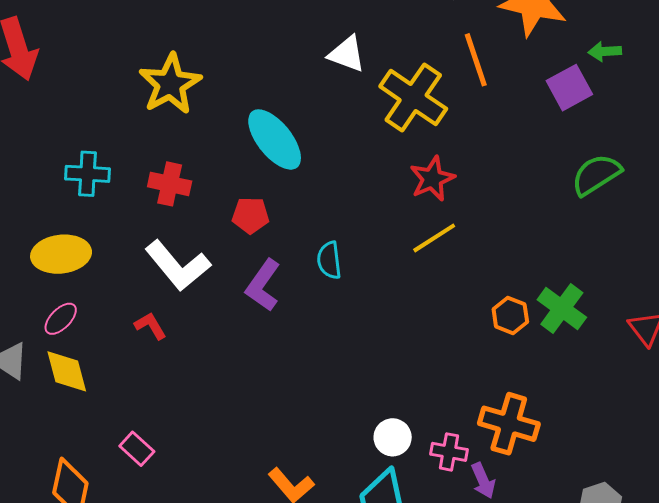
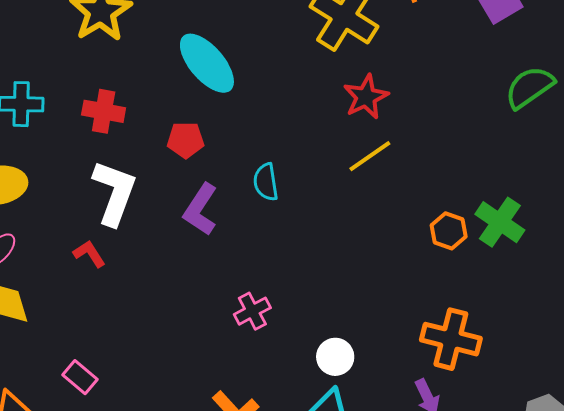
white L-shape: (178, 266) -> (114, 193), turned -118
pink cross: (449, 452) -> (252, 311), moved, turned -36

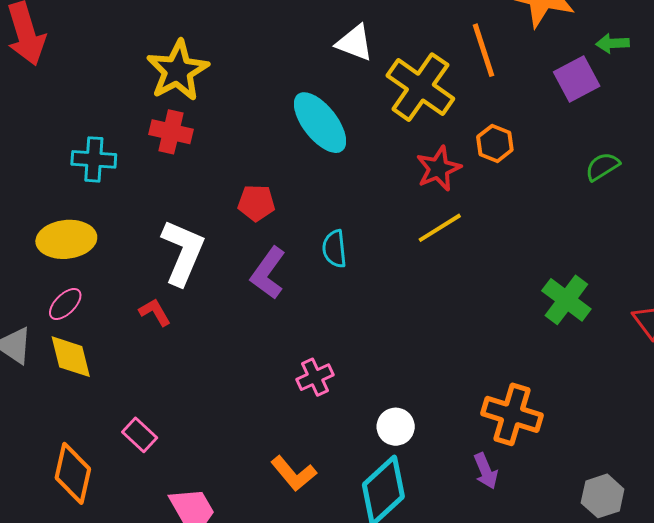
cyan ellipse: (207, 63) -> (320, 123), moved
green semicircle: (530, 87) -> (602, 167), size x0.7
red cross: (104, 111) -> (171, 132), moved
orange hexagon: (449, 231) -> (495, 143), moved

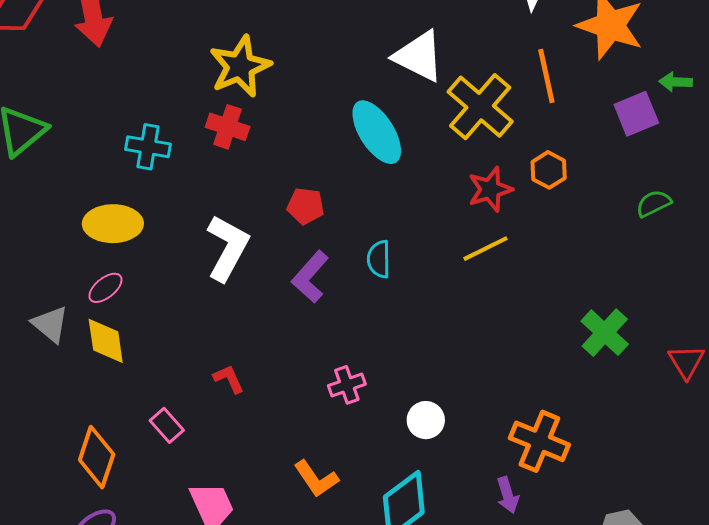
white triangle: (355, 43) -> (419, 56), size x1.4
red L-shape: (155, 312) -> (229, 379), moved
white circle: (396, 427) -> (426, 420), moved

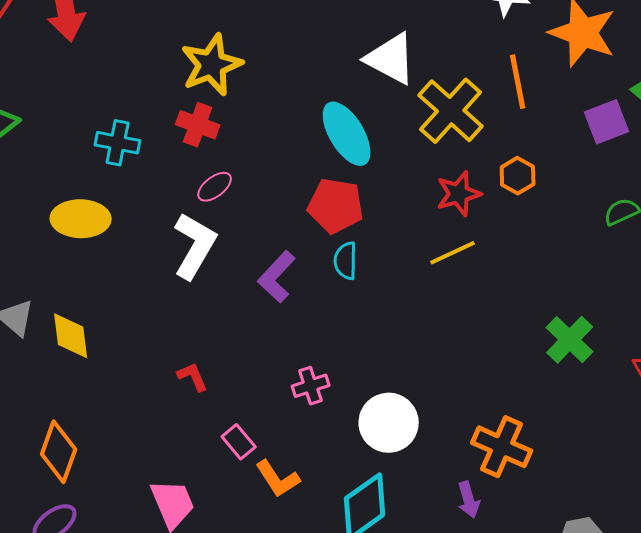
red pentagon: (306, 206) -> (336, 206), moved, size x1.5
pink ellipse: (105, 288) -> (215, 187), moved
white circle: (426, 420) -> (389, 423), size x1.6
pink rectangle: (167, 425) -> (239, 442), moved

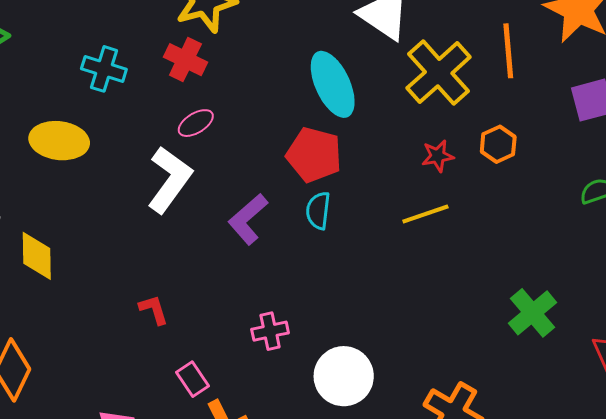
red star: (459, 194) -> (438, 156), size x0.7

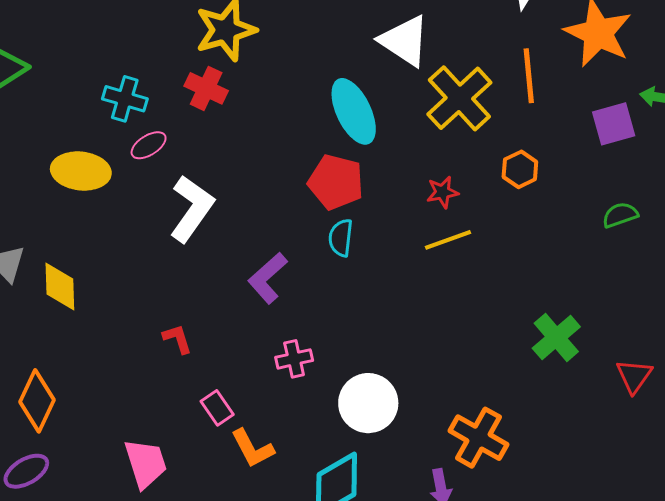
pink ellipse: (196, 123) -> (149, 145), moved
red star: (438, 156) -> (442, 192), moved
purple L-shape: (248, 219) -> (268, 278), moved

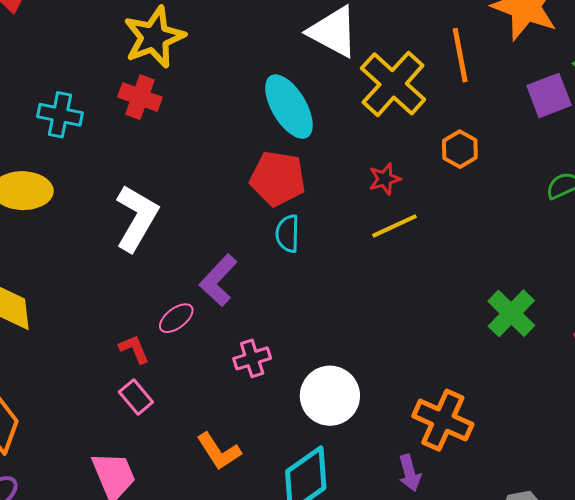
pink ellipse: (149, 145) -> (176, 318), moved
pink rectangle: (217, 408) -> (136, 397), moved

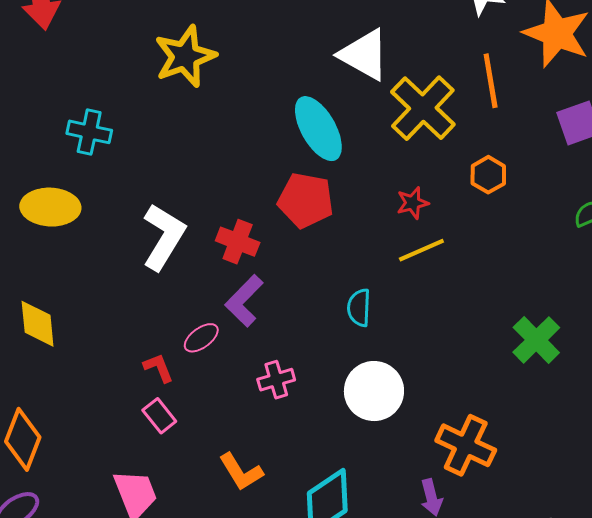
red cross: (140, 97) -> (238, 242), moved
cyan semicircle: (288, 234) -> (359, 308), moved
white circle: (330, 396) -> (374, 391), moved

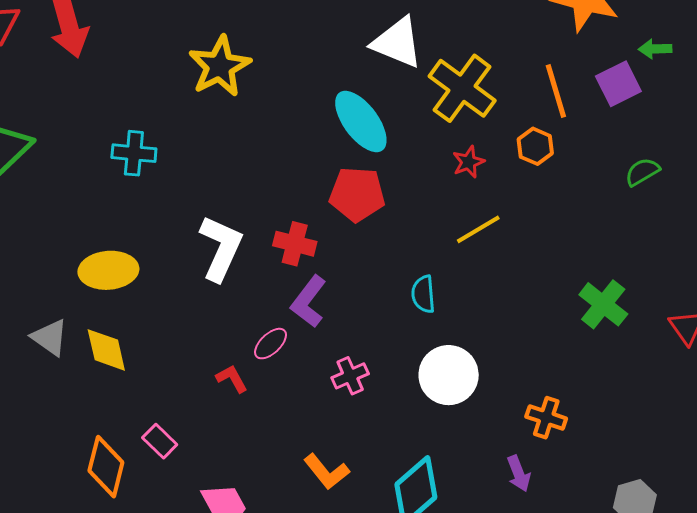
orange line: (491, 81) -> (556, 91), moved
red star: (413, 203) -> (468, 162), moved
yellow ellipse: (50, 207) -> (108, 270), moved
pink rectangle: (159, 416) -> (160, 441), moved
orange cross: (466, 445) -> (546, 418), size x0.7

